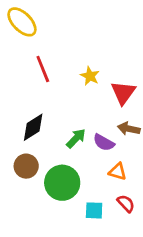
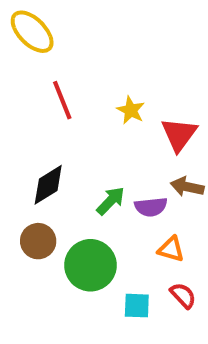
purple semicircle: (104, 143) -> (151, 207), turned -35

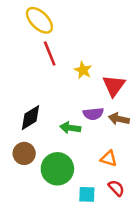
yellow ellipse: (32, 32) -> (39, 20), moved
red line: (62, 100) -> (50, 54), moved
green arrow: (111, 201) -> (70, 128), turned -126
purple semicircle: (151, 207) -> (93, 114), moved

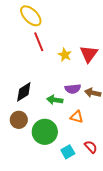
red triangle: (114, 86) -> (89, 54), moved
orange triangle: (109, 159) -> (77, 117), moved
cyan square: (87, 194) -> (68, 152), turned -32

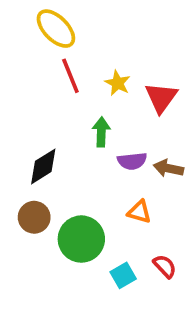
yellow star: (65, 55) -> (118, 83), moved
green arrow: (55, 100) -> (101, 132), moved, turned 84

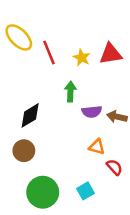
yellow ellipse: (56, 29) -> (19, 37), moved
red triangle: (161, 98) -> (111, 54), moved, turned 45
green circle: (81, 239) -> (43, 192), moved
red semicircle: (165, 266) -> (114, 167), moved

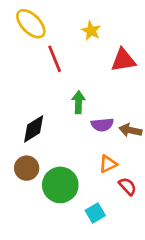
yellow ellipse: (19, 37) -> (31, 24), moved
yellow star: (82, 58) -> (91, 31), moved
orange triangle: (97, 147) -> (108, 164), turned -42
green circle: (43, 192) -> (60, 185), moved

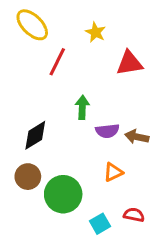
red line: (55, 59) -> (57, 62), turned 48
red semicircle: (128, 186) -> (134, 215), moved, turned -36

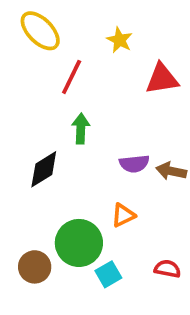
green arrow: (82, 107) -> (81, 129), moved
orange triangle: (113, 172) -> (123, 215), moved
brown circle: (28, 177) -> (35, 267), moved
cyan square: (100, 224) -> (108, 274), moved

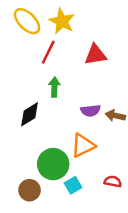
yellow star: (119, 40) -> (62, 21), moved, size x1.5
red triangle: (162, 79) -> (95, 55), moved
orange triangle: (123, 215) -> (83, 145), size x1.5
brown circle: (35, 267) -> (30, 190), moved

